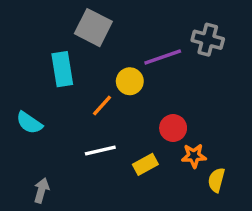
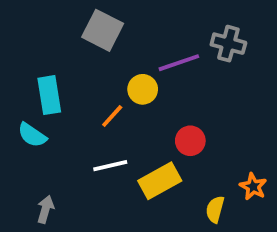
cyan rectangle: (62, 69) -> (49, 95), moved
orange star: (194, 156) -> (253, 186), moved, turned 30
yellow rectangle: (145, 164) -> (160, 181), size x1.5
yellow semicircle: (216, 180) -> (215, 209), moved

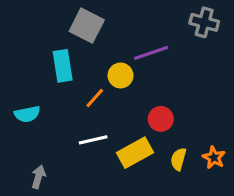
gray cross: (228, 44) -> (204, 22), moved
cyan rectangle: (49, 95) -> (63, 66), moved
cyan semicircle: (32, 135) -> (27, 114), turned -45
yellow semicircle: (215, 209) -> (178, 159), moved

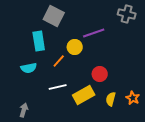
cyan semicircle: (27, 114) -> (29, 68), moved

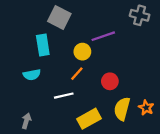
orange line: (59, 61) -> (77, 74), moved
yellow rectangle: (84, 95) -> (89, 119), moved
yellow semicircle: (111, 99) -> (122, 109), size x1.5

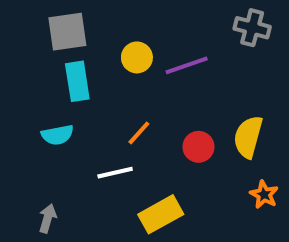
gray square: (59, 18) -> (67, 32), moved, turned -35
yellow circle: (82, 52) -> (137, 57), moved
yellow semicircle: (122, 109) -> (248, 137), moved

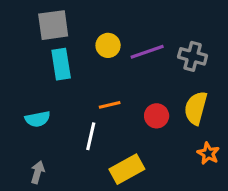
gray cross: (252, 28) -> (193, 56), moved
orange line: (139, 133) -> (110, 105), turned 35
cyan semicircle: (57, 135) -> (38, 119), moved
white line: (115, 173) -> (91, 136), turned -64

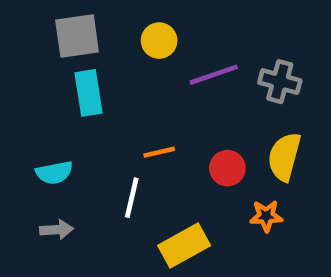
yellow circle: (108, 45) -> (159, 41), moved
orange star: (208, 153) -> (266, 216), moved, turned -30
gray arrow: (38, 172) -> (57, 230), moved, turned 70

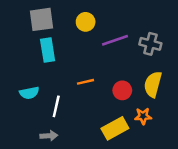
white line: (132, 198) -> (56, 106), moved
gray arrow: (57, 230) -> (49, 136), moved
yellow rectangle: (184, 246) -> (115, 128), moved

